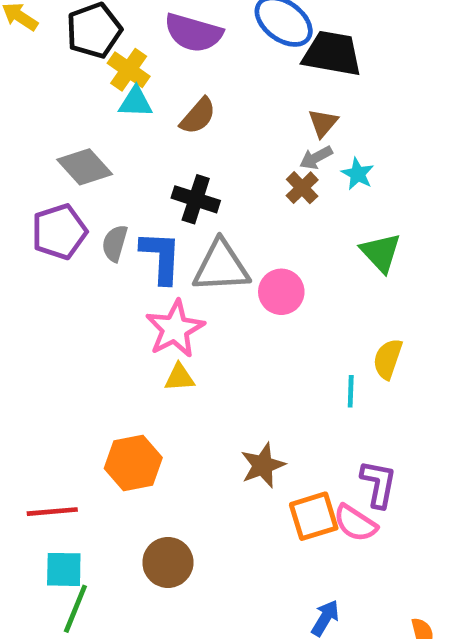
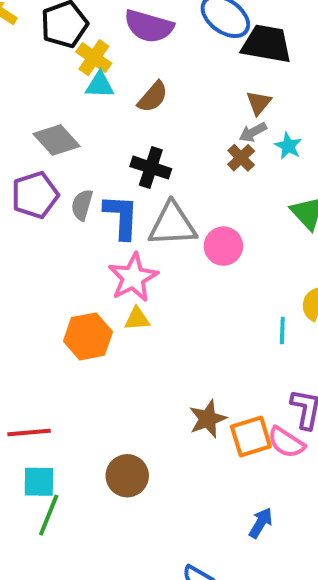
orange hexagon: (133, 463) -> (88, 336), moved
brown star: (263, 465) -> (208, 419), moved

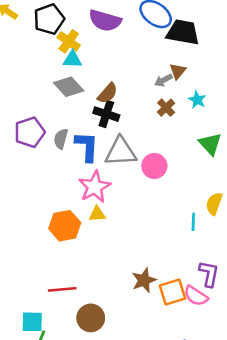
brown semicircle: (153, 97) -> (108, 93), moved
gray arrow: (253, 132) -> (163, 80), moved
gray diamond: (57, 140) -> (69, 87), moved
red line: (29, 433) -> (62, 289), moved

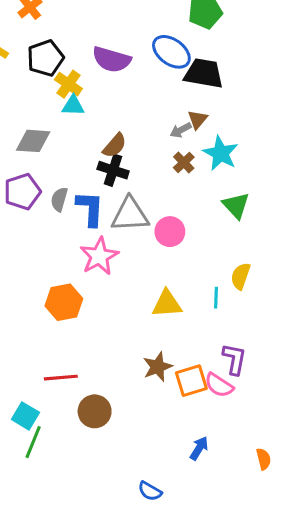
gray diamond: (69, 87) -> (33, 141), moved, turned -44
cyan star: (197, 100) -> (221, 153), size x1.6
yellow triangle: (97, 214) -> (167, 304), moved, size x1.5
cyan square: (32, 322) -> (25, 416), turned 30

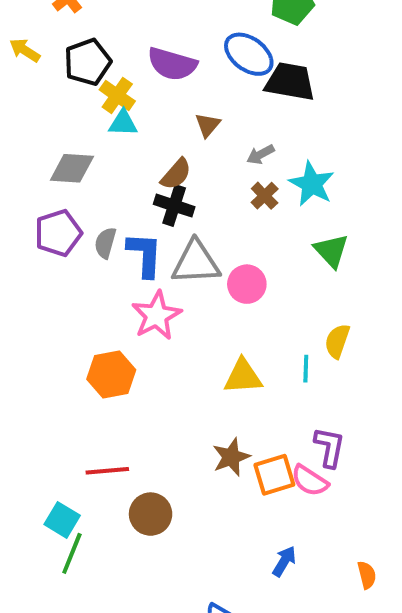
brown triangle: (198, 119) -> (208, 125), moved

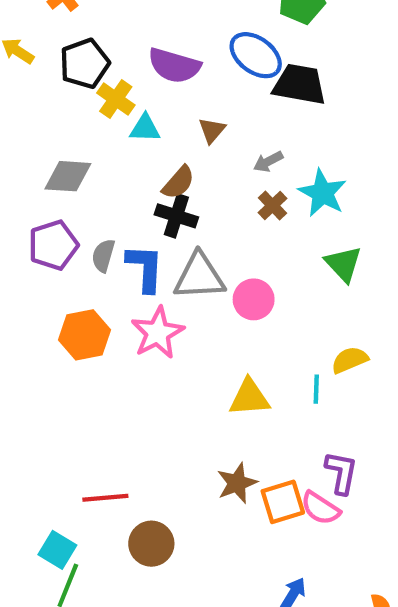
cyan triangle: (123, 123) -> (145, 128), moved
yellow semicircle: (337, 341) -> (350, 360), turned 48
orange hexagon: (111, 375) -> (85, 335), moved

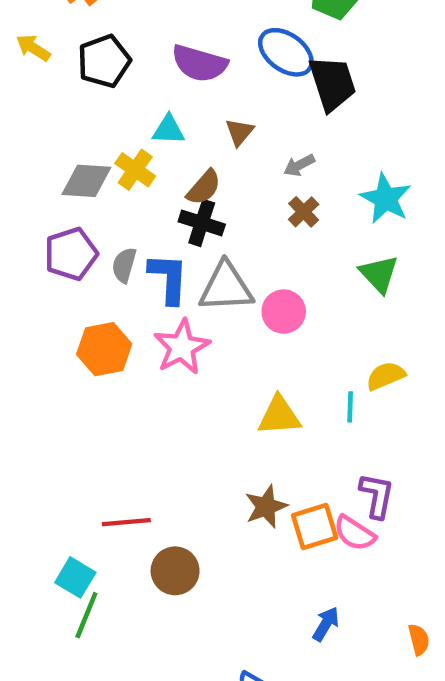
black trapezoid: (300, 84) -> (332, 83), turned 62
yellow cross: (116, 99) -> (135, 170), moved
cyan star: (322, 193) -> (386, 199), moved

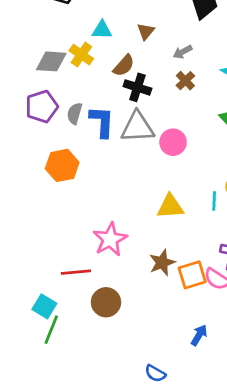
black cross: (202, 223) -> (137, 87), moved
pink star: (182, 347) -> (110, 239), moved

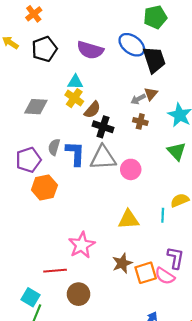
brown triangle: (146, 31) -> (151, 94), moved
yellow cross: (81, 55) -> (74, 98), moved
brown cross: (185, 81) -> (140, 121), turned -32
purple pentagon: (42, 107) -> (28, 160), moved

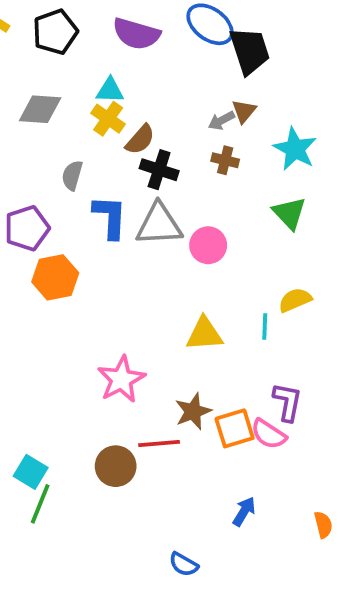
gray diamond: (36, 107) -> (40, 109), moved
gray semicircle: (54, 147) -> (72, 175), moved
red line: (55, 271) -> (159, 444), moved

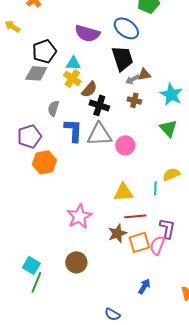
black pentagon: (55, 32) -> (44, 51), moved
black trapezoid: (250, 51) -> (122, 58), moved
brown triangle: (244, 111) -> (144, 74), turned 40
pink semicircle: (269, 434) -> (157, 245), turned 78
red line: (159, 444) -> (135, 216), moved

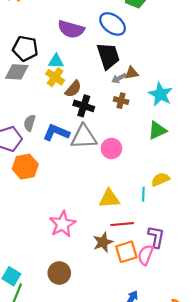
black pentagon: (44, 51) -> (25, 48), turned 30
gray semicircle: (53, 108) -> (29, 123), moved
green triangle: (168, 128) -> (157, 130), turned 48
blue L-shape: (73, 130) -> (56, 133), turned -70

